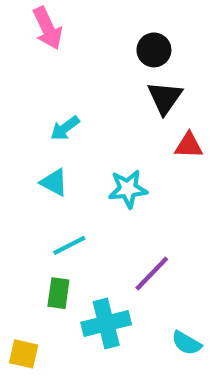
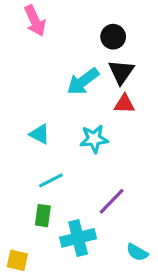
cyan arrow: (65, 128) -> (83, 81), moved, size x1.5
red triangle: (189, 145) -> (124, 104), moved

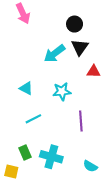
red triangle: (124, 104) -> (93, 71), moved
purple line: (112, 201) -> (81, 121), moved, turned -48
green rectangle: (43, 216) -> (25, 153), moved, turned -32
cyan cross: (78, 238) -> (51, 157), turned 30

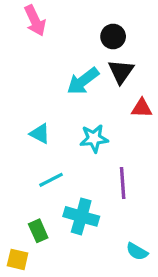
cyan cross: (51, 157) -> (81, 216), moved

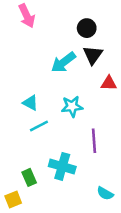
cyan line: (51, 180) -> (39, 126), moved
yellow square: (18, 259) -> (13, 200), turned -35

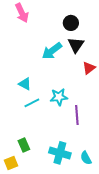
red triangle: (109, 83) -> (89, 68), turned -40
cyan star: (72, 106) -> (59, 97), moved
cyan cross: (62, 166) -> (60, 153), moved
cyan semicircle: (105, 193) -> (86, 158), turned 32

